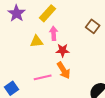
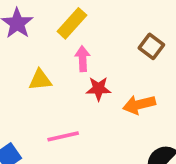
yellow triangle: (37, 41) -> (40, 80), moved
orange arrow: (64, 70) -> (139, 105), moved, turned 108

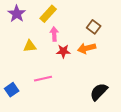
orange arrow: (139, 105) -> (87, 48), moved

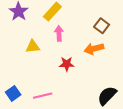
red star: (63, 51) -> (67, 64), moved
pink line: (43, 79) -> (43, 96), moved

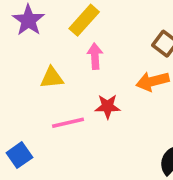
pink line: (43, 96) -> (68, 123), moved

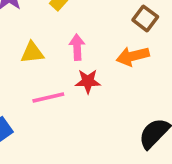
pink arrow: (95, 56) -> (77, 47), moved

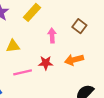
pink arrow: (77, 47) -> (52, 36), moved
orange arrow: (133, 56) -> (74, 60), moved

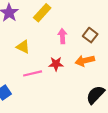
brown square: (79, 26) -> (90, 35), moved
yellow triangle: (13, 46) -> (23, 47), turned 32

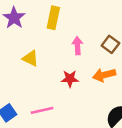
yellow rectangle: (42, 13) -> (53, 18), turned -30
pink line: (33, 73) -> (42, 110), moved

